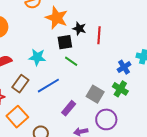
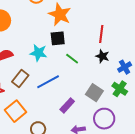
black star: (79, 29) -> (102, 56), moved
black square: (65, 42) -> (58, 38), moved

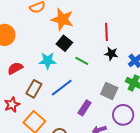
black square: (58, 38) -> (64, 43), turned -35

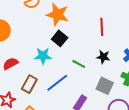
black star: (111, 54) -> (103, 57), moved
green line: (82, 61) -> (79, 64), moved

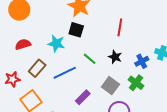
black square: (60, 38) -> (76, 30), turned -35

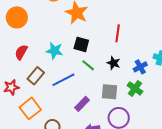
black square: (76, 30) -> (81, 44), moved
red semicircle: (23, 44) -> (21, 52), turned -42
gray square: (110, 86) -> (109, 92), turned -30

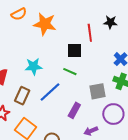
black square: (81, 44) -> (75, 51), moved
black star: (114, 63) -> (110, 22), moved

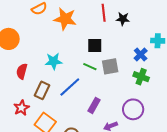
black star: (110, 22) -> (123, 19), moved
red line: (90, 33) -> (104, 13), moved
gray square: (97, 91) -> (110, 66), moved

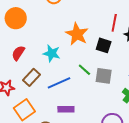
orange star: (65, 19) -> (77, 34), moved
black square: (95, 46) -> (104, 45), moved
purple rectangle: (94, 105) -> (66, 109), moved, turned 42

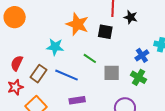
red semicircle: (18, 53) -> (17, 63), moved
gray square: (104, 76) -> (112, 73), moved
blue line: (59, 83) -> (67, 75), turned 55

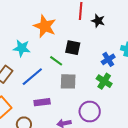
black square: (105, 32) -> (73, 48), moved
gray square: (112, 73) -> (68, 81), moved
blue line: (67, 75) -> (32, 77), turned -65

